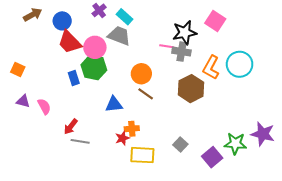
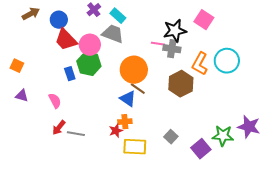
orange circle: (141, 74) -> (134, 70), size x1.4
blue triangle: (114, 104) -> (128, 99), moved, turned 42
pink semicircle: (44, 106) -> (55, 101), moved
red arrow: (71, 127) -> (59, 128), moved

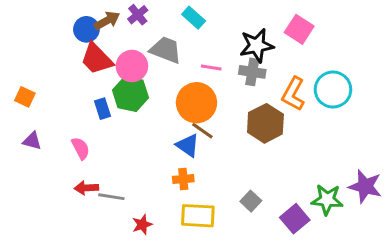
brown arrow: (31, 14) -> (107, 21), moved
cyan rectangle: (118, 16) -> (194, 18), moved
pink line: (158, 44) -> (211, 68), moved
red arrow: (59, 128) -> (86, 188), turned 49
red star: (116, 131) -> (142, 225), moved

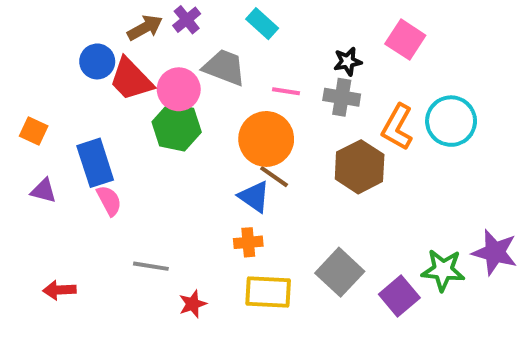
blue circle: (86, 29) -> (97, 61), moved
black star: (257, 45) -> (348, 61), size x0.6
blue rectangle: (103, 109) -> (95, 163), moved, size x1.6
red arrow: (86, 188) -> (59, 290), moved
gray square: (251, 201) -> (340, 272), size x1.6

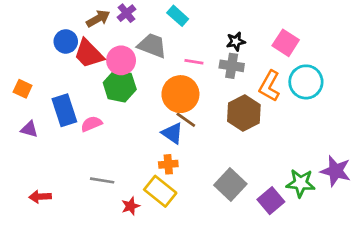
pink square: (405, 40) -> (286, 43), moved
pink semicircle: (109, 201) -> (91, 124), moved, turned -85
yellow rectangle: (268, 292) -> (160, 191), moved, turned 36

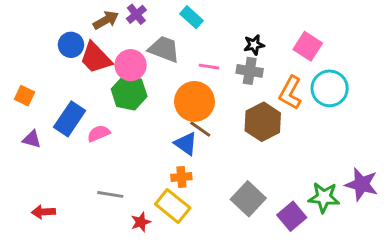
blue rectangle: (64, 110) -> (70, 119), turned 52

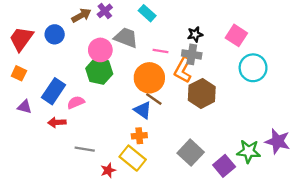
red trapezoid: (96, 58) -> (21, 39), moved, turned 80
orange L-shape: (290, 93) -> (183, 70), moved
red arrow: (43, 212) -> (57, 122), moved

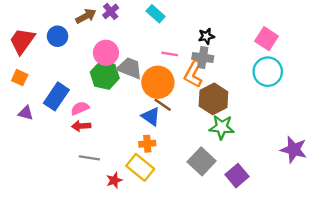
pink square: (236, 35) -> (267, 39), moved
gray trapezoid: (126, 38) -> (130, 68), moved
red arrow: (57, 122) -> (81, 126), moved
green star: (249, 151) -> (222, 127), moved

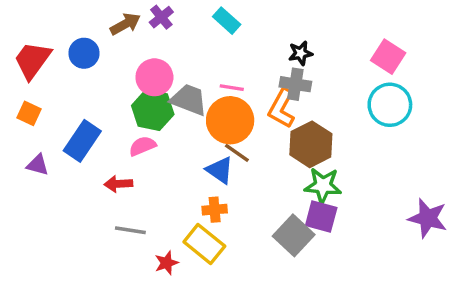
pink line: (170, 54) -> (232, 88), moved
pink semicircle: (80, 108) -> (142, 146), moved
purple square: (237, 176) -> (321, 216), moved, turned -35

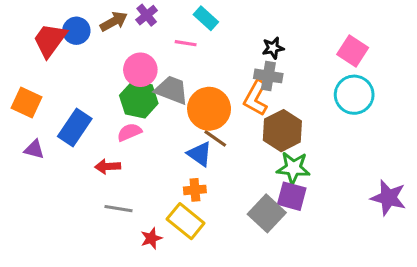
blue circle: (84, 53) -> (76, 31), moved
red trapezoid: (32, 60) -> (50, 40), moved
pink line: (232, 88) -> (186, 43), moved
orange square: (29, 113) -> (26, 103), size x1.4

